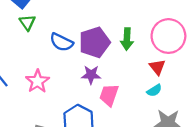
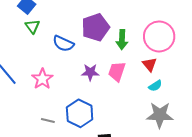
purple pentagon: (94, 42) -> (95, 27), moved
cyan semicircle: (154, 90) -> (155, 86), moved
pink trapezoid: (109, 95) -> (117, 71), moved

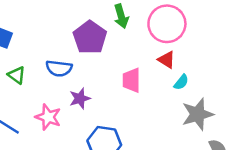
green triangle: (32, 26) -> (17, 75), moved
green arrow: (122, 40) -> (121, 16), moved
purple star: (90, 72) -> (80, 98), moved

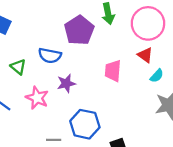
green triangle: (17, 75) -> (18, 67), moved

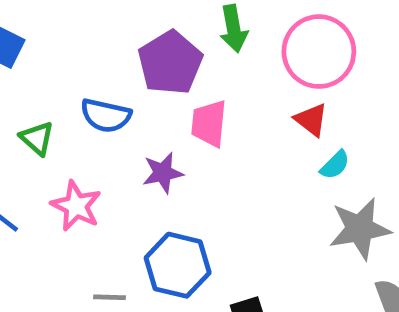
pink trapezoid: (113, 71) -> (209, 123), moved
purple star: (66, 83) -> (163, 173), moved

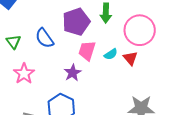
blue semicircle: (106, 116) -> (44, 38), turned 30
cyan semicircle: (335, 165) -> (111, 54), moved
purple star: (163, 173) -> (73, 73), moved, turned -30

